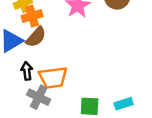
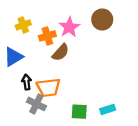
orange cross: (32, 16) -> (47, 36), moved
brown semicircle: (36, 37) -> (61, 52), moved

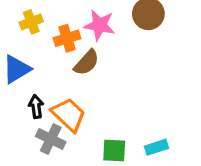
pink star: (69, 27) -> (100, 25), turned -30
orange trapezoid: (48, 87) -> (69, 115), turned -130

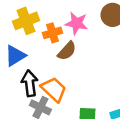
yellow cross: (31, 22) -> (26, 21), size x1.5
black arrow: (36, 107) -> (30, 83), size x1.5

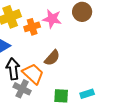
brown semicircle: (67, 51) -> (52, 58), moved

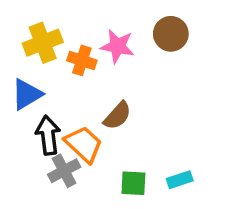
orange cross: (32, 27) -> (82, 60), turned 35
gray cross: (22, 89) -> (64, 171), turned 36

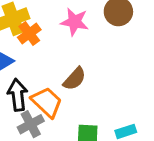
orange cross: (82, 60) -> (29, 34), moved, turned 35

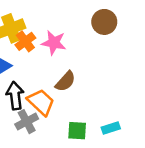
pink star: (75, 22) -> (54, 43), moved

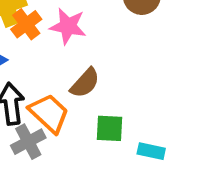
cyan rectangle: (111, 128) -> (151, 151), turned 30
green square: (77, 131) -> (110, 128), moved

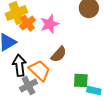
pink star: (68, 26) -> (50, 24), turned -30
green square: (110, 128) -> (81, 80), moved

